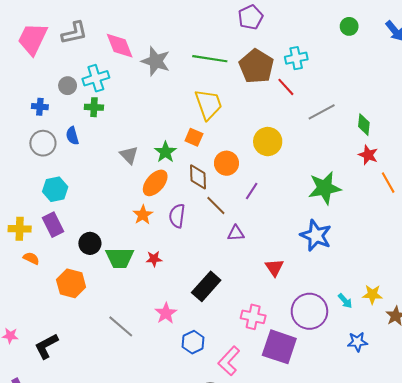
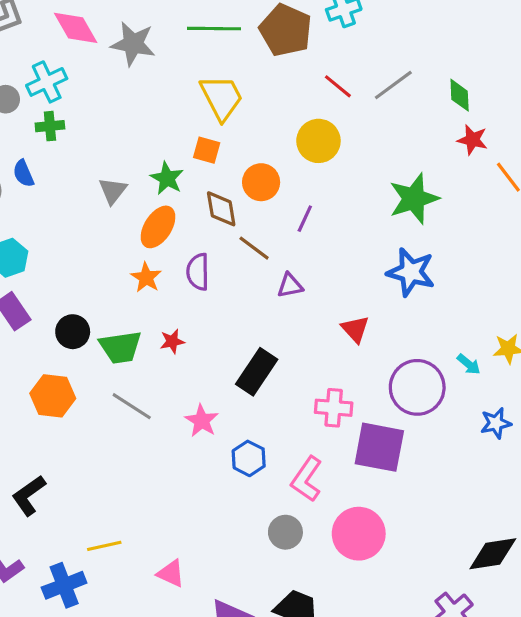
red line: (286, 87) -> (338, 86), moved
gray triangle: (129, 155) -> (113, 191), turned 30
gray line: (121, 326) -> (132, 406), moved

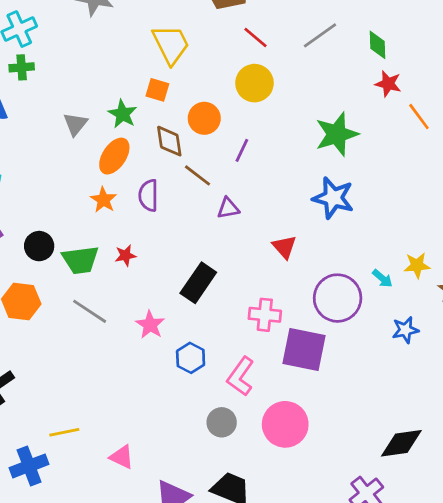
red line: (338, 86) -> (256, 38), moved

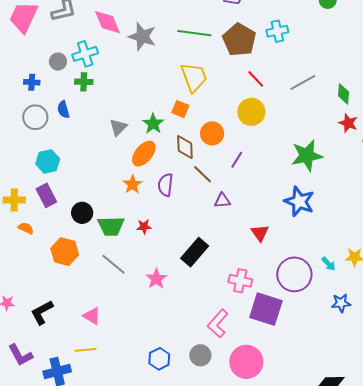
blue hexagon: (191, 358) -> (159, 359), moved
pink triangle: (122, 457) -> (92, 316), moved

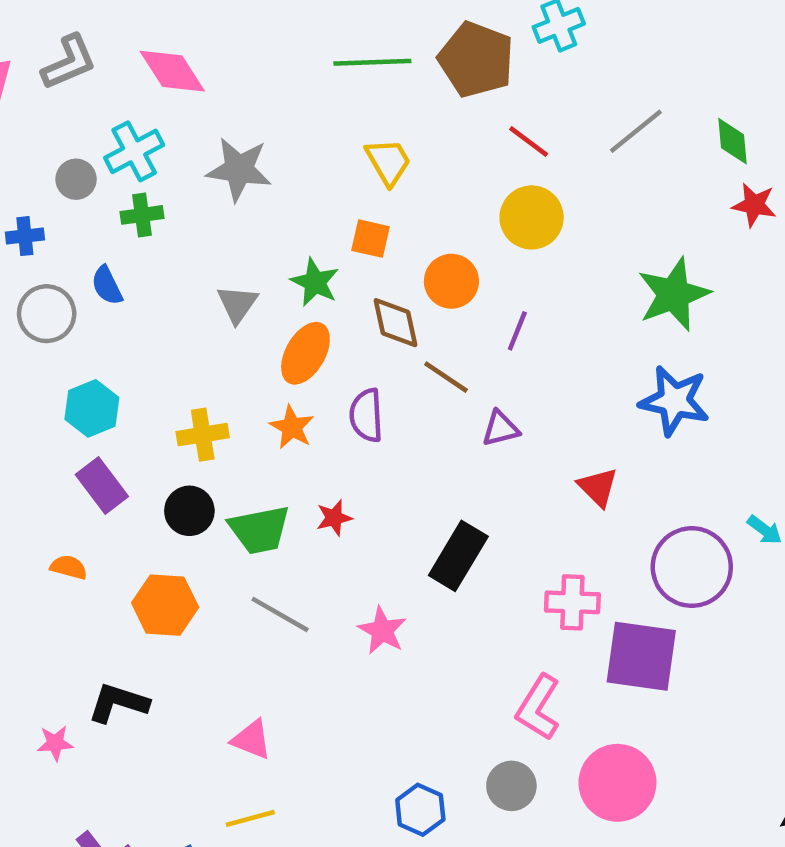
gray star: (142, 37) -> (239, 169), moved
yellow trapezoid: (194, 77) -> (388, 162), size x0.7
yellow cross: (14, 200) -> (203, 435), moved
black L-shape: (42, 312) -> (118, 703), moved, turned 56

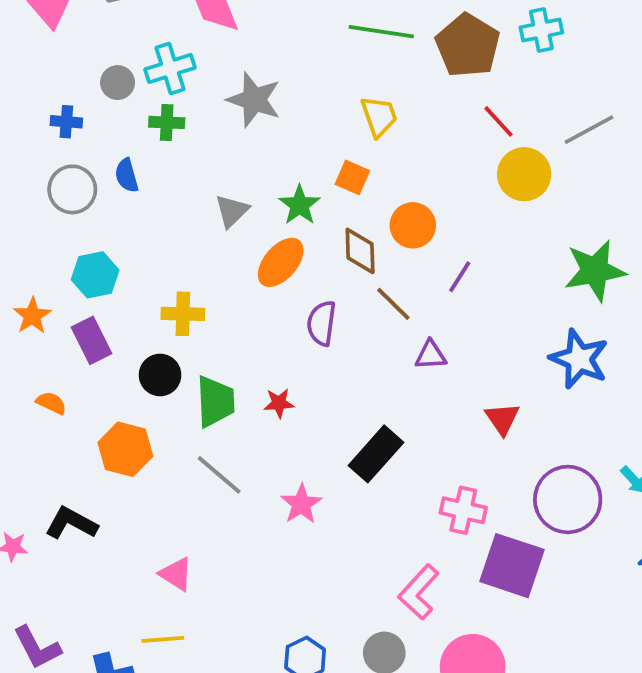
yellow circle: (532, 217) -> (524, 174), moved
orange star: (292, 427) -> (32, 316), moved
green trapezoid: (260, 530) -> (215, 402), turned -92

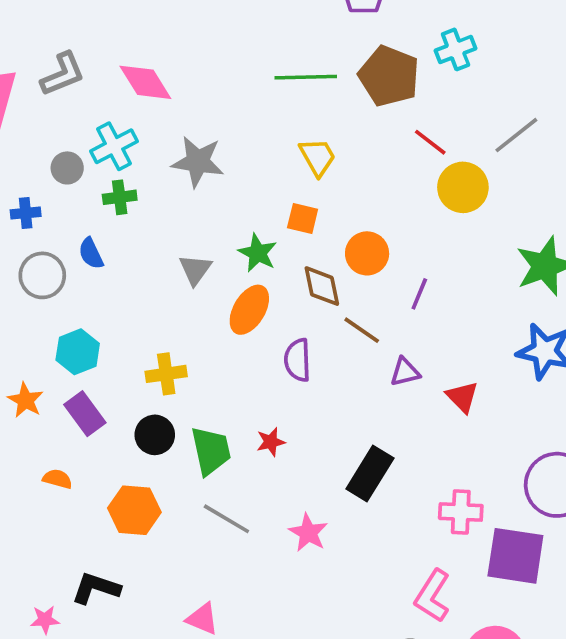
red triangle: (502, 419) -> (462, 397), moved

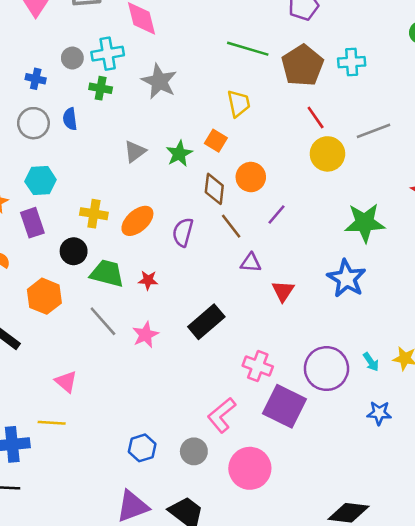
orange ellipse: (249, 310) -> (137, 221), moved
green trapezoid: (211, 451) -> (107, 273), turned -81
pink star: (308, 533) -> (145, 335), moved

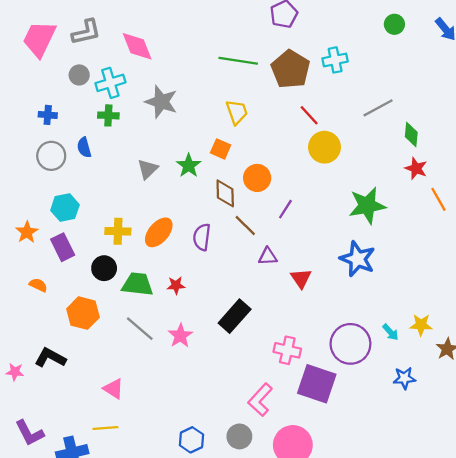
gray circle: (72, 58) -> (79, 75), moved
gray line: (373, 131) -> (378, 108), moved

